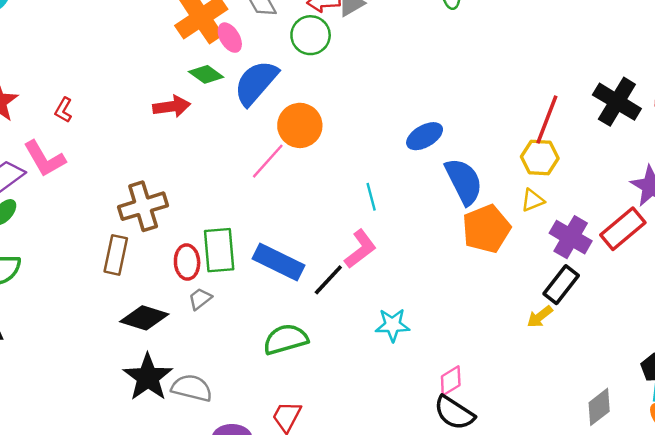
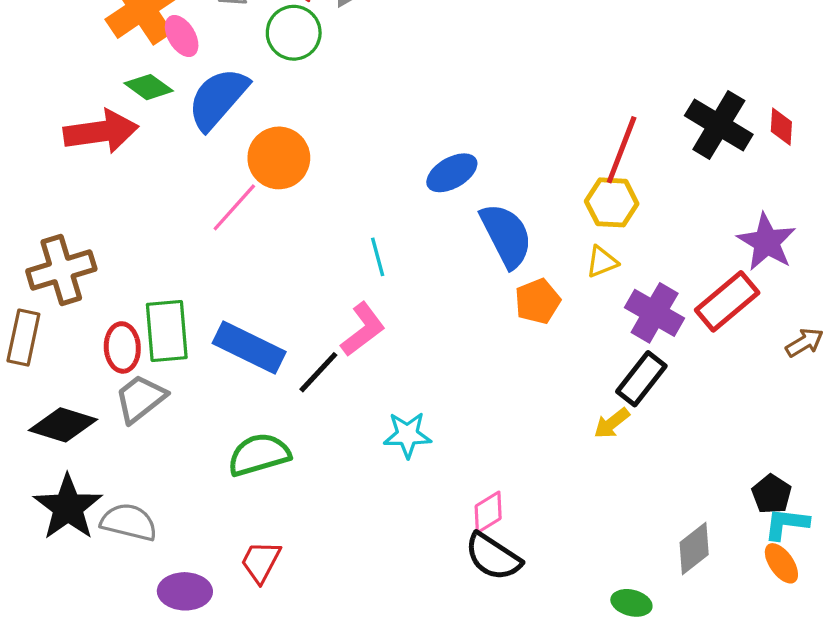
red arrow: (172, 106) -> (101, 132), size x1.4
orange pentagon: (486, 229) -> (538, 301), size x0.7
gray trapezoid: (200, 299) -> (140, 399), size x1.6

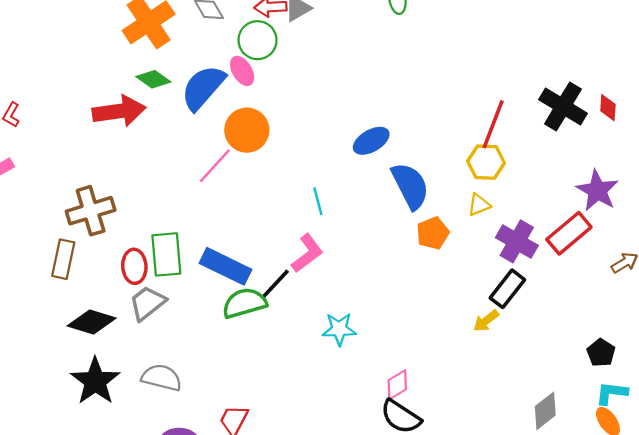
pink ellipse: (182, 36) -> (242, 71), moved
green semicircle: (259, 455) -> (244, 303), moved
black pentagon: (772, 494) -> (601, 353), moved
gray semicircle: (129, 522) -> (162, 378), moved

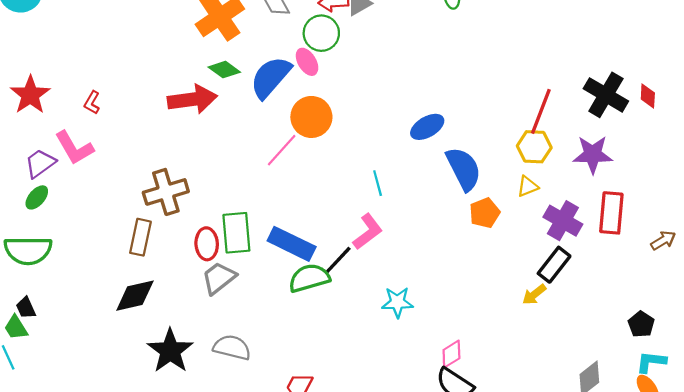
purple star: (597, 191) -> (593, 154), moved, turned -30
red rectangle: (569, 233) -> (611, 213), turned -45
black diamond: (92, 322) -> (135, 296), moved, turned -30

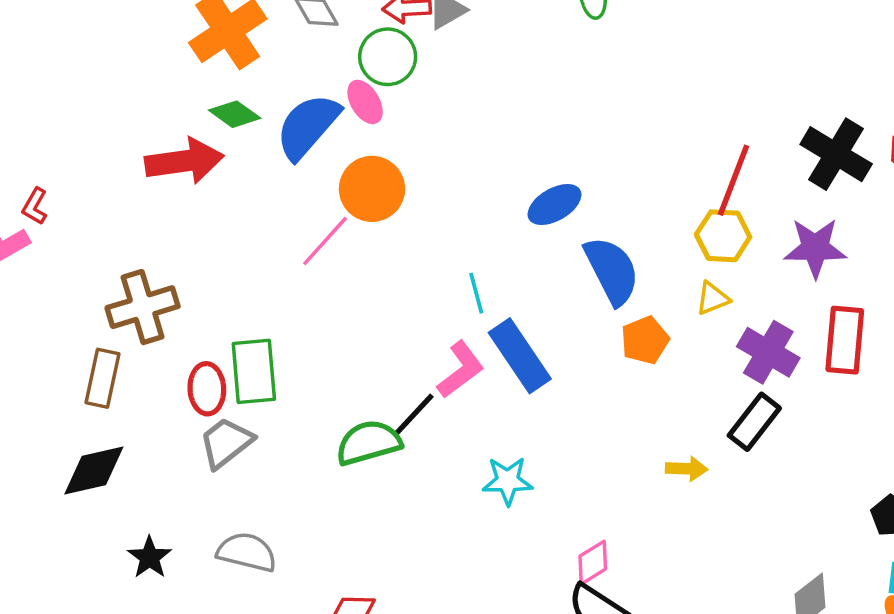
red L-shape: (92, 103) -> (35, 206), moved
blue rectangle: (292, 244) -> (520, 356), moved, turned 30
yellow arrow: (534, 295) -> (687, 469), moved, turned -140
black star: (170, 351) -> (150, 557), size x0.6

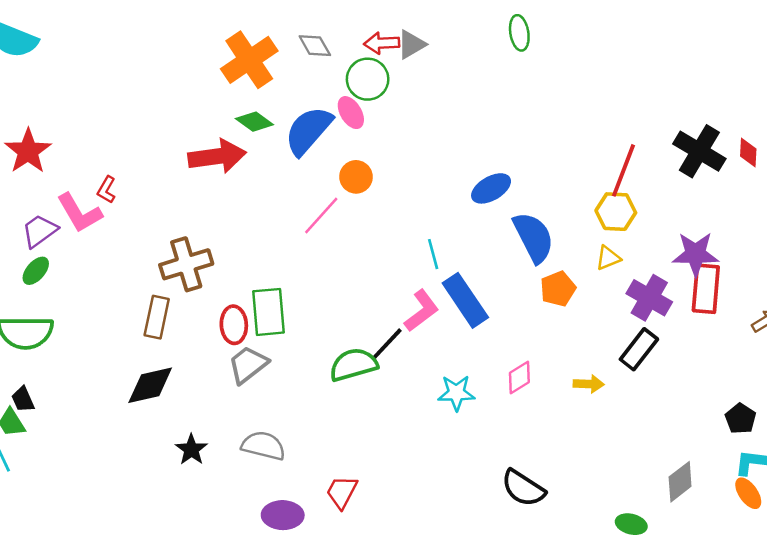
orange circle: (372, 189) -> (356, 177), size x0.7
purple star: (815, 248) -> (696, 254), moved
pink diamond: (593, 563) -> (519, 378), moved

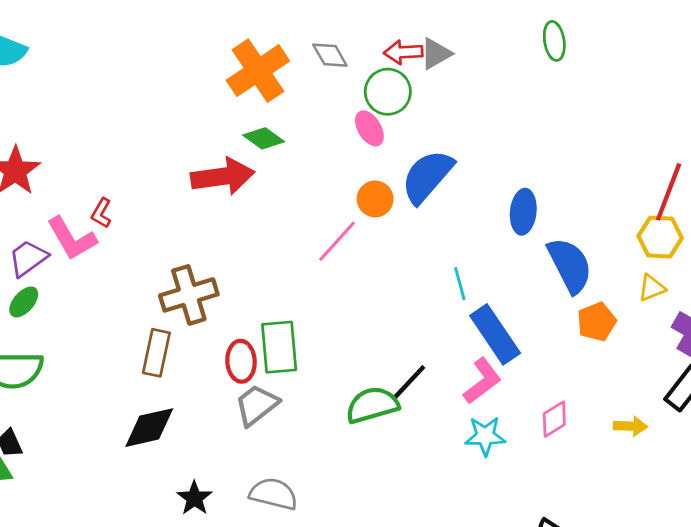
blue semicircle: (308, 131) -> (427, 176), moved
blue ellipse: (491, 188) -> (523, 212), turned -54
pink L-shape: (422, 311) -> (482, 381), moved

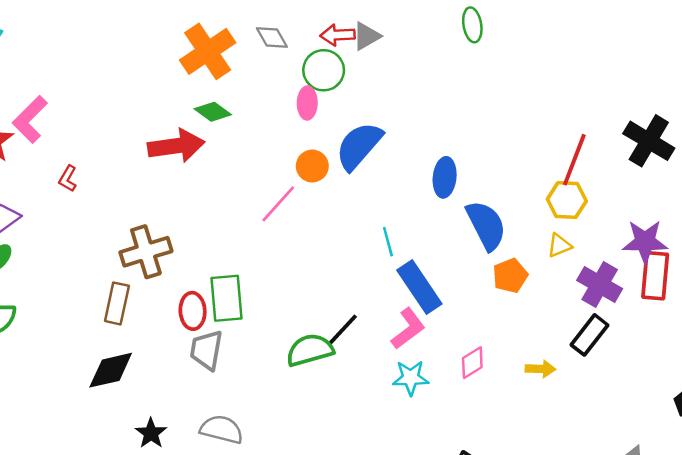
pink ellipse: (369, 128) -> (307, 103), turned 32
pink L-shape: (72, 238) -> (30, 119), moved, turned 75
gray trapezoid: (257, 405) -> (206, 350), turned -42

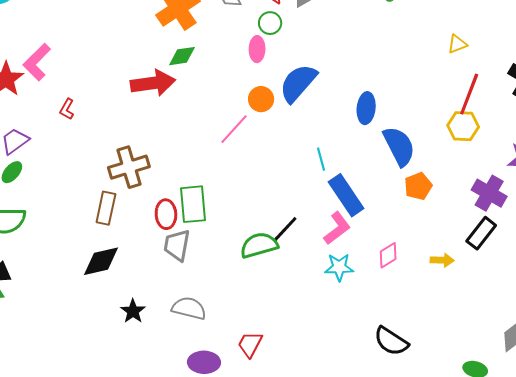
green circle: (324, 70) -> (270, 23), size x0.7
green diamond: (213, 112) -> (182, 56), turned -44
yellow triangle: (559, 245) -> (457, 44), moved

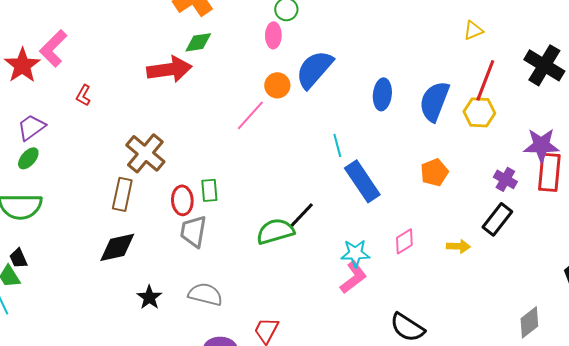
blue semicircle: (399, 146) -> (434, 101), moved, turned -132
brown cross: (129, 167) -> (145, 153), turned -33
purple cross: (489, 193) -> (505, 179), size x0.7
green rectangle: (193, 204) -> (209, 190), size x0.6
pink L-shape: (337, 228) -> (353, 277), moved

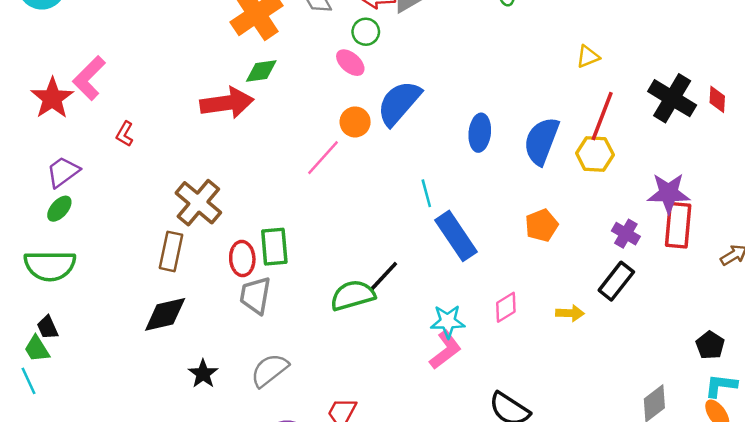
pink ellipse: (273, 35) -> (350, 63), turned -50
green rectangle: (209, 190) -> (274, 247), size x1.4
gray semicircle: (205, 294) -> (270, 370), turned -52

